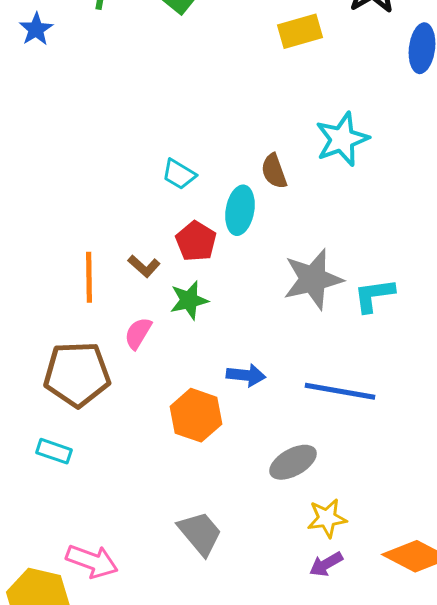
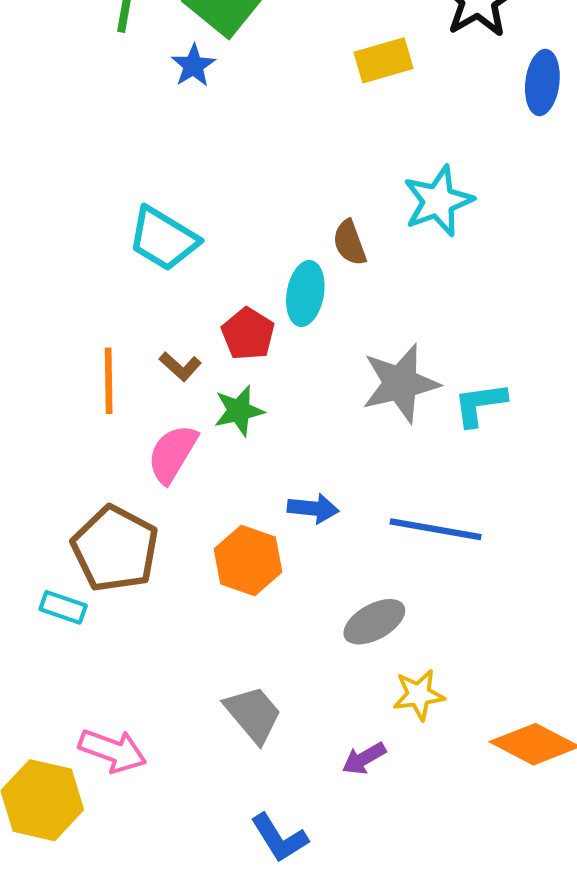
blue star: (36, 29) -> (193, 66), moved
cyan trapezoid: (179, 174) -> (163, 239), moved, size x1.6
pink semicircle: (138, 333) -> (172, 454), size x1.4
brown pentagon: (77, 374) -> (115, 549), moved, turned 30
purple arrow: (326, 564) -> (364, 758), moved

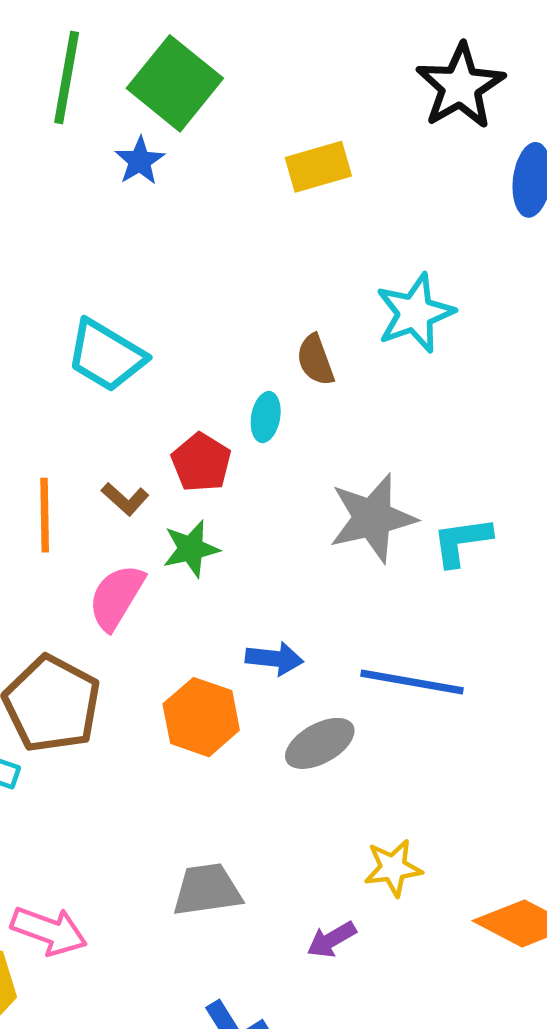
yellow rectangle: (383, 60) -> (318, 167), moved
cyan ellipse: (305, 293) -> (266, 417), size x0.7
gray ellipse: (374, 622) -> (320, 743), moved
gray trapezoid: (253, 714) -> (207, 890), turned -58

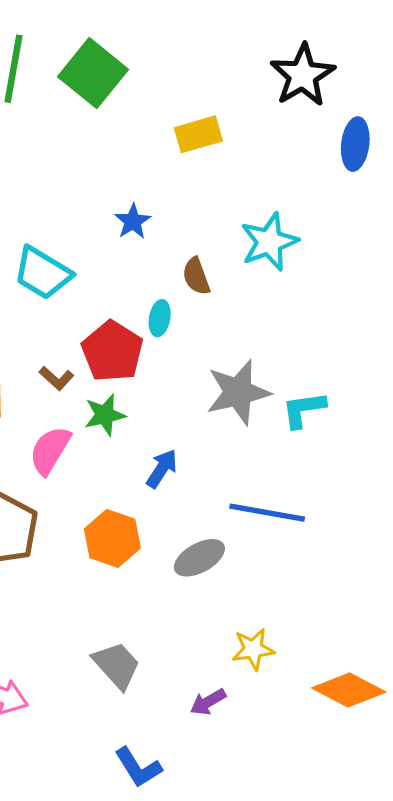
blue star: (140, 161) -> (133, 221), moved
red pentagon: (201, 462) -> (112, 351), size x1.4
blue arrow: (274, 659) -> (162, 469), moved, turned -63
gray trapezoid: (207, 890) -> (117, 665), turned 56

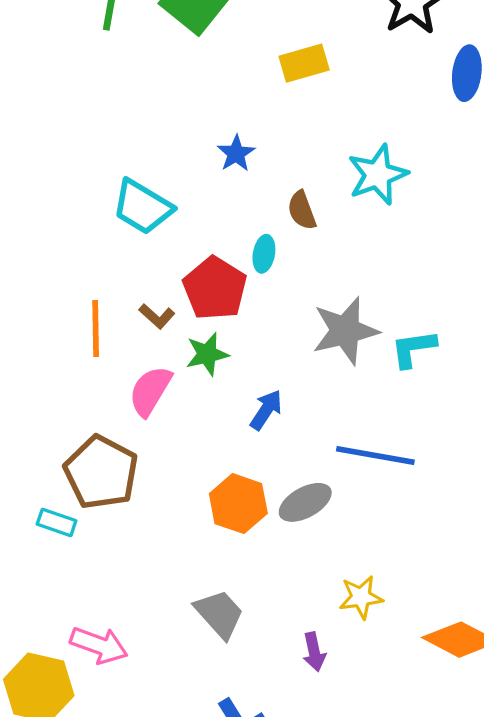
orange hexagon: (112, 538) -> (238, 504), moved
purple arrow: (208, 702) -> (314, 652), turned -72

